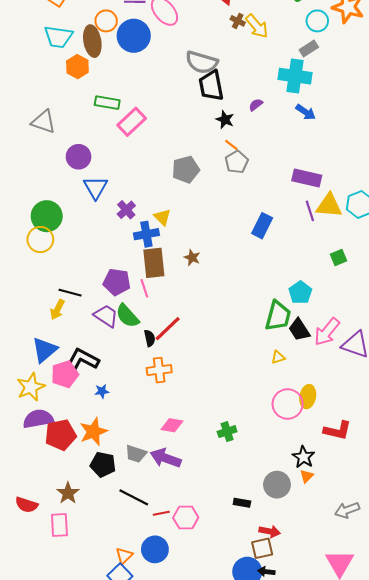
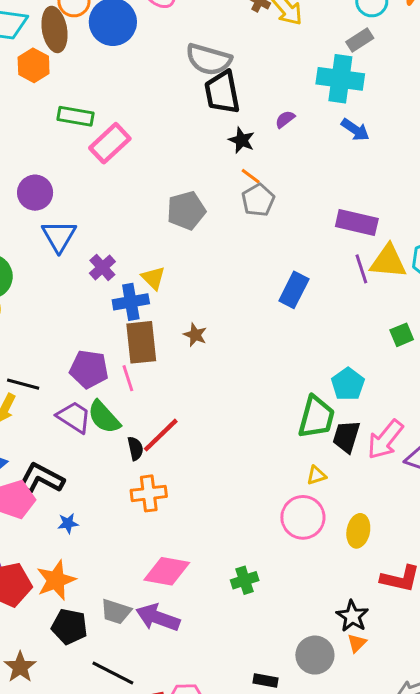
black trapezoid: (299, 330) -> (346, 437), turned 50
pink circle: (288, 404) -> (303, 517), moved
pink diamond: (172, 425) -> (167, 571), size x1.4

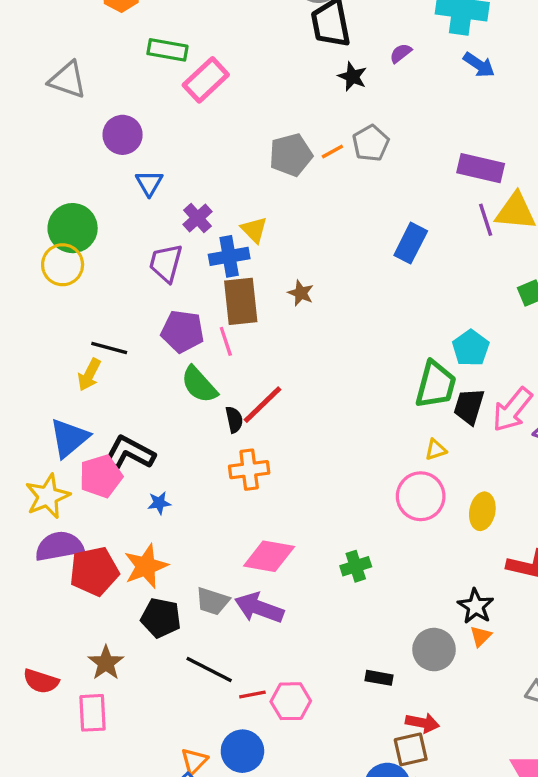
orange line: (251, 176) -> (332, 151), moved, turned -66
blue triangle: (59, 236) -> (149, 183), size x0.7
purple trapezoid: (74, 417) -> (166, 263), moved, turned -108

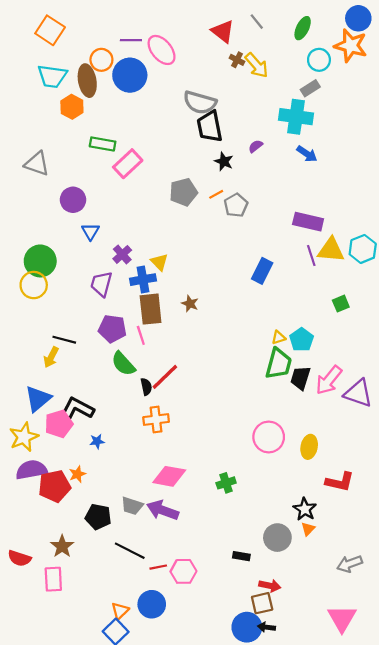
orange line: (332, 151) -> (216, 194), moved
gray pentagon: (291, 155) -> (183, 192), moved
yellow triangle: (436, 450) -> (279, 337), moved
orange star: (146, 566) -> (77, 474), moved, size x0.6

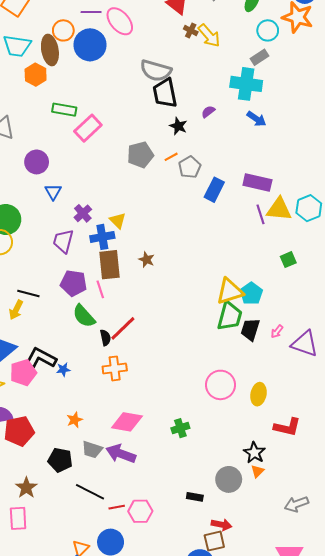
blue rectangle: (262, 271) -> (214, 190), moved
yellow triangle: (279, 337) -> (230, 291), size x2.0
pink arrow: (329, 380) -> (277, 331), size x0.5
blue star: (97, 441) -> (63, 369), moved
orange star: (77, 474) -> (75, 420), moved

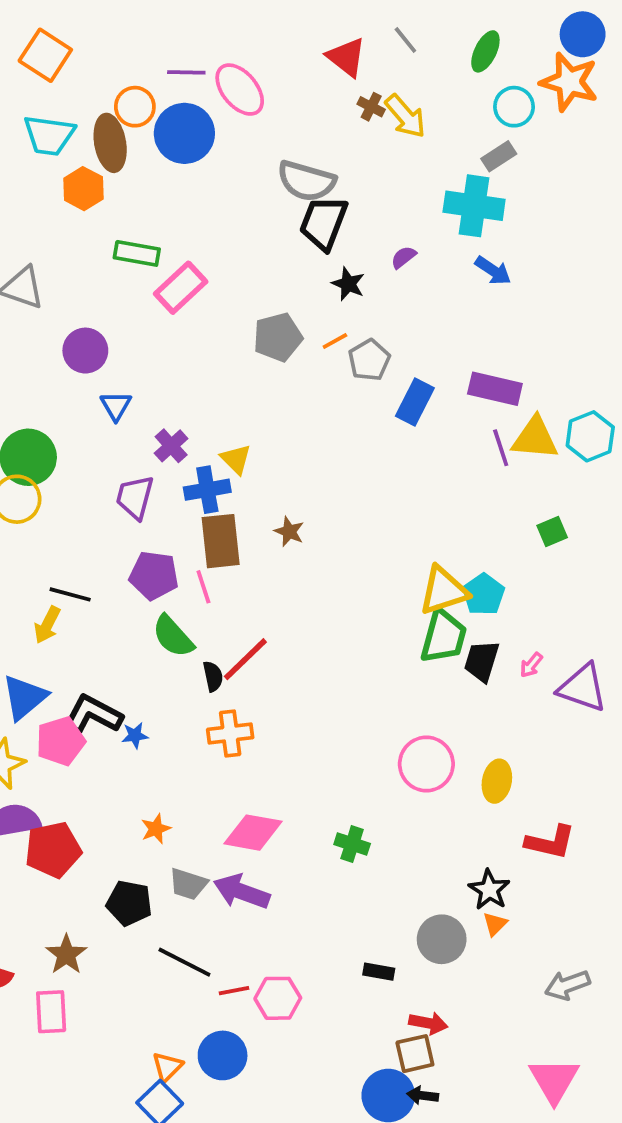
black trapezoid: (165, 93) -> (323, 223), turned 32
green cross: (180, 428) -> (352, 844), turned 36

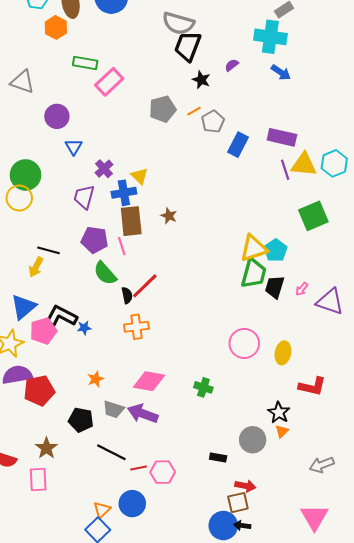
green square: (552, 532) -> (313, 216), size x1.8

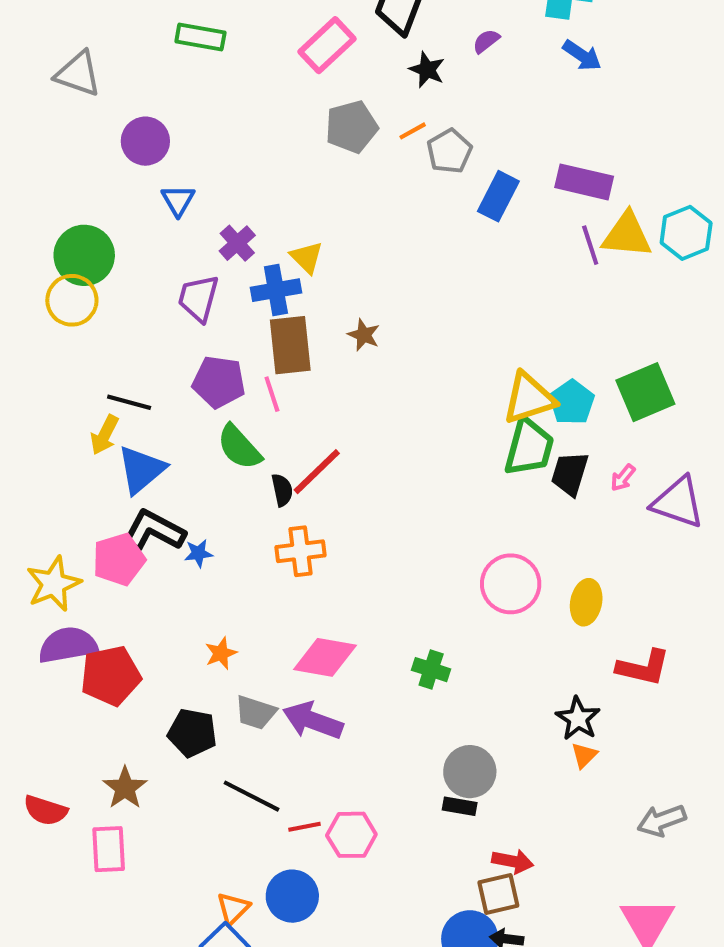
pink rectangle: (109, 82) -> (327, 45), moved
green square: (313, 216) -> (645, 392), moved
blue triangle: (23, 307) -> (141, 470), moved
gray circle: (253, 440) -> (470, 772), moved

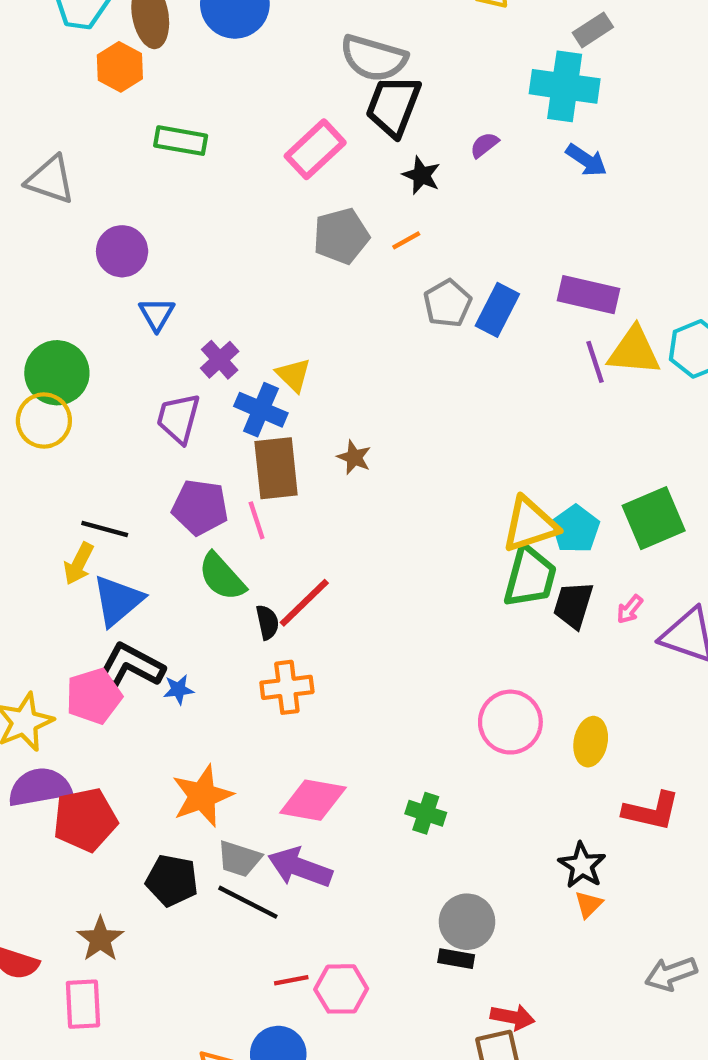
gray pentagon: (449, 151) -> (447, 303), moved
blue cross: (276, 290) -> (261, 410), turned 33
orange star: (221, 653) -> (202, 796), size x1.8
black line: (251, 796) -> (248, 902), moved

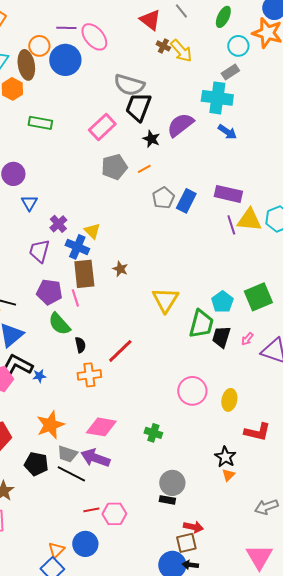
purple semicircle: (484, 145) -> (180, 125), size x2.0
yellow triangle: (530, 525) -> (165, 300), moved, turned -40
red line: (304, 603) -> (120, 351), moved

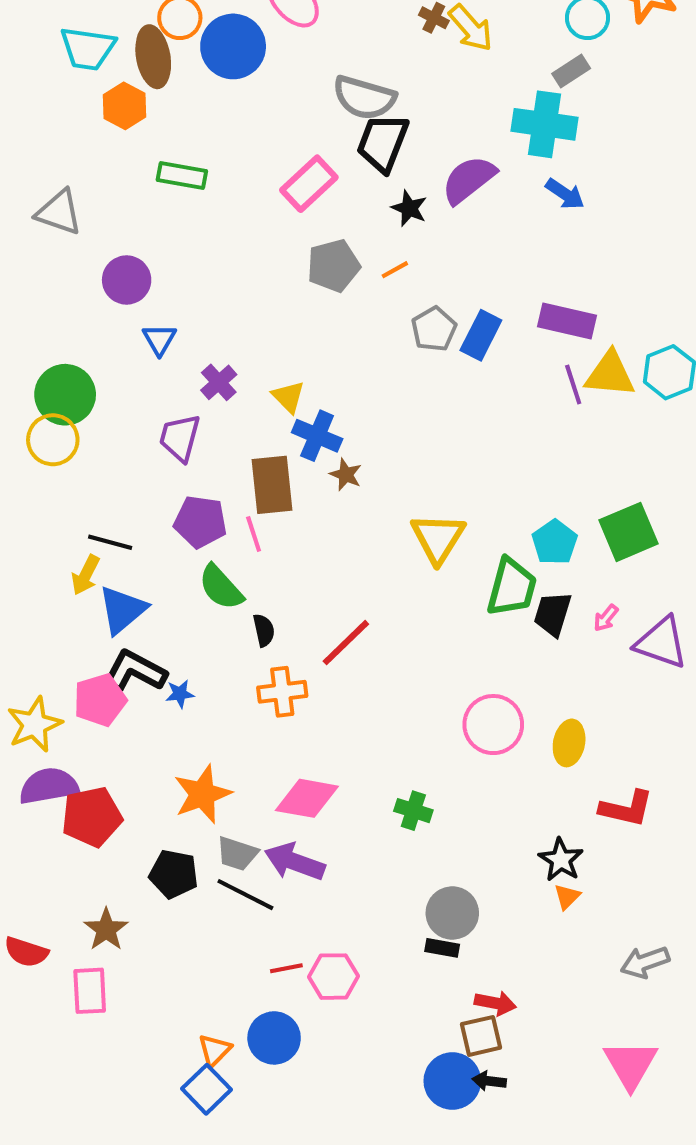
blue cross: (77, 247) -> (317, 436), moved

